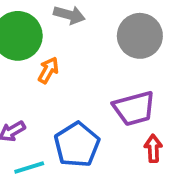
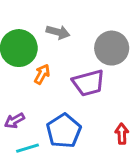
purple trapezoid: (134, 108) -> (88, 83), moved

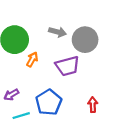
gray arrow: (58, 32) -> (58, 32), moved

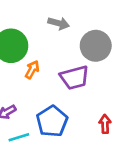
gray arrow: (58, 32) -> (59, 23), moved

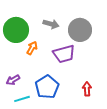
gray arrow: (59, 23) -> (51, 24), moved

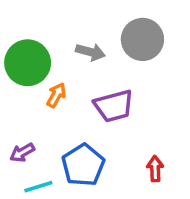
gray circle: (80, 30) -> (142, 39), moved

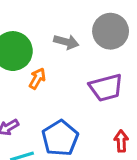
purple trapezoid: (114, 106) -> (106, 88), moved

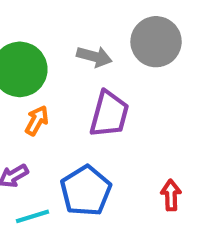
orange arrow: (37, 79) -> (37, 120), moved
purple trapezoid: (106, 88) -> (109, 114), moved, turned -60

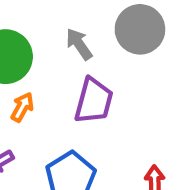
gray arrow: (94, 57) -> (79, 44), turned -140

